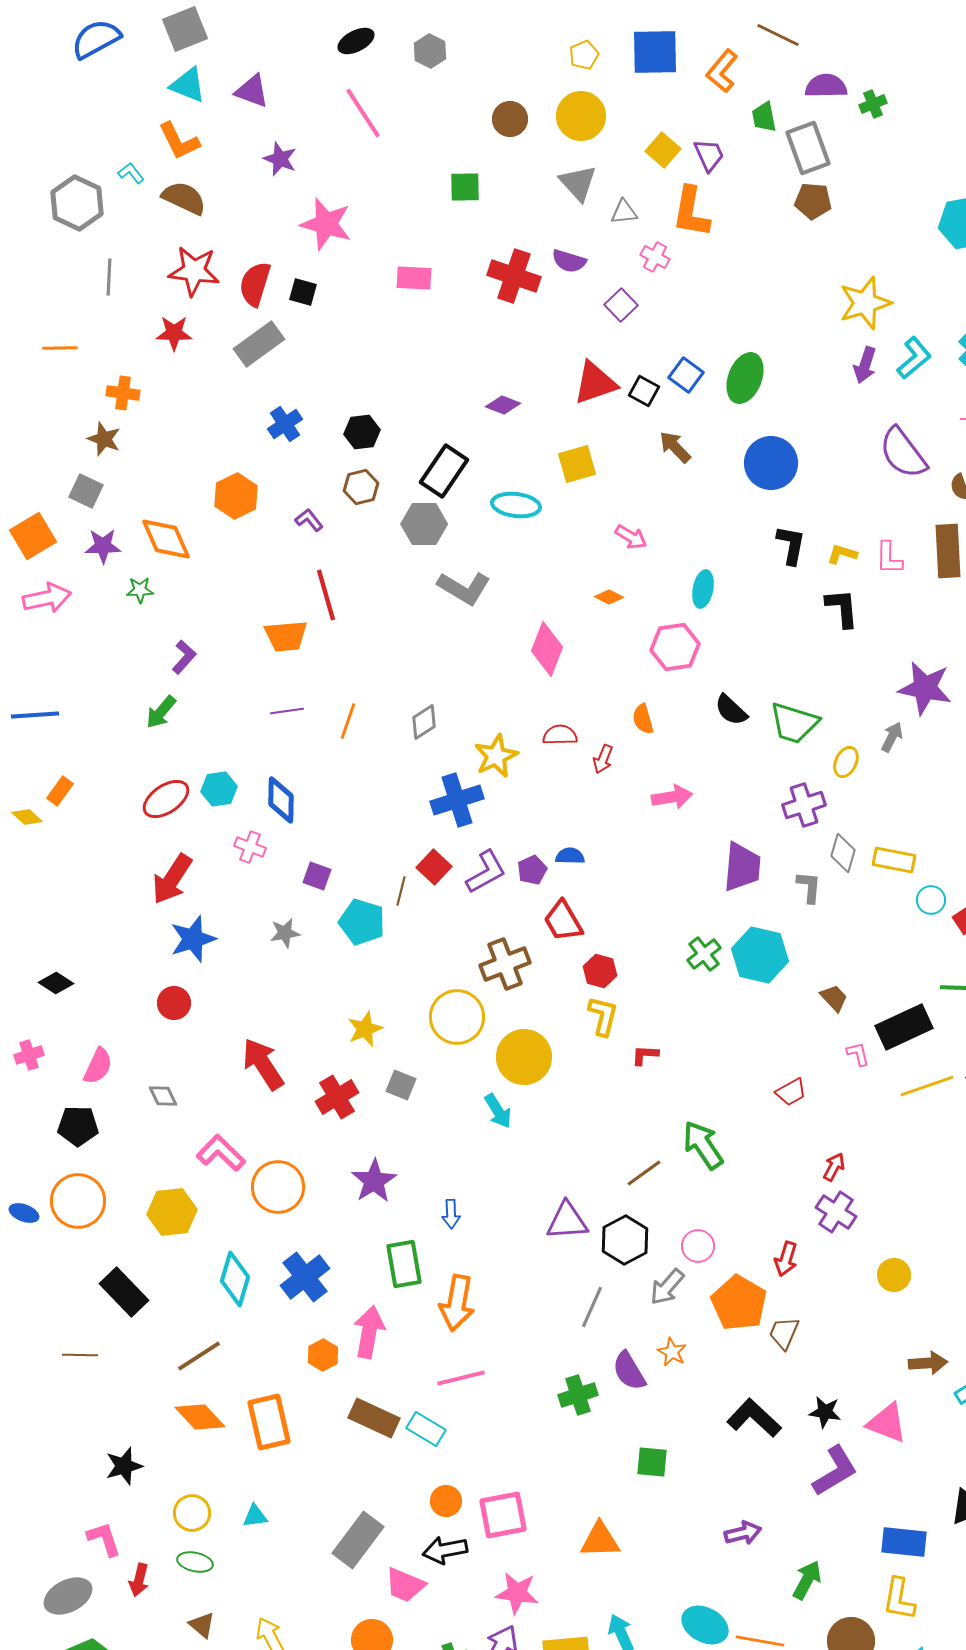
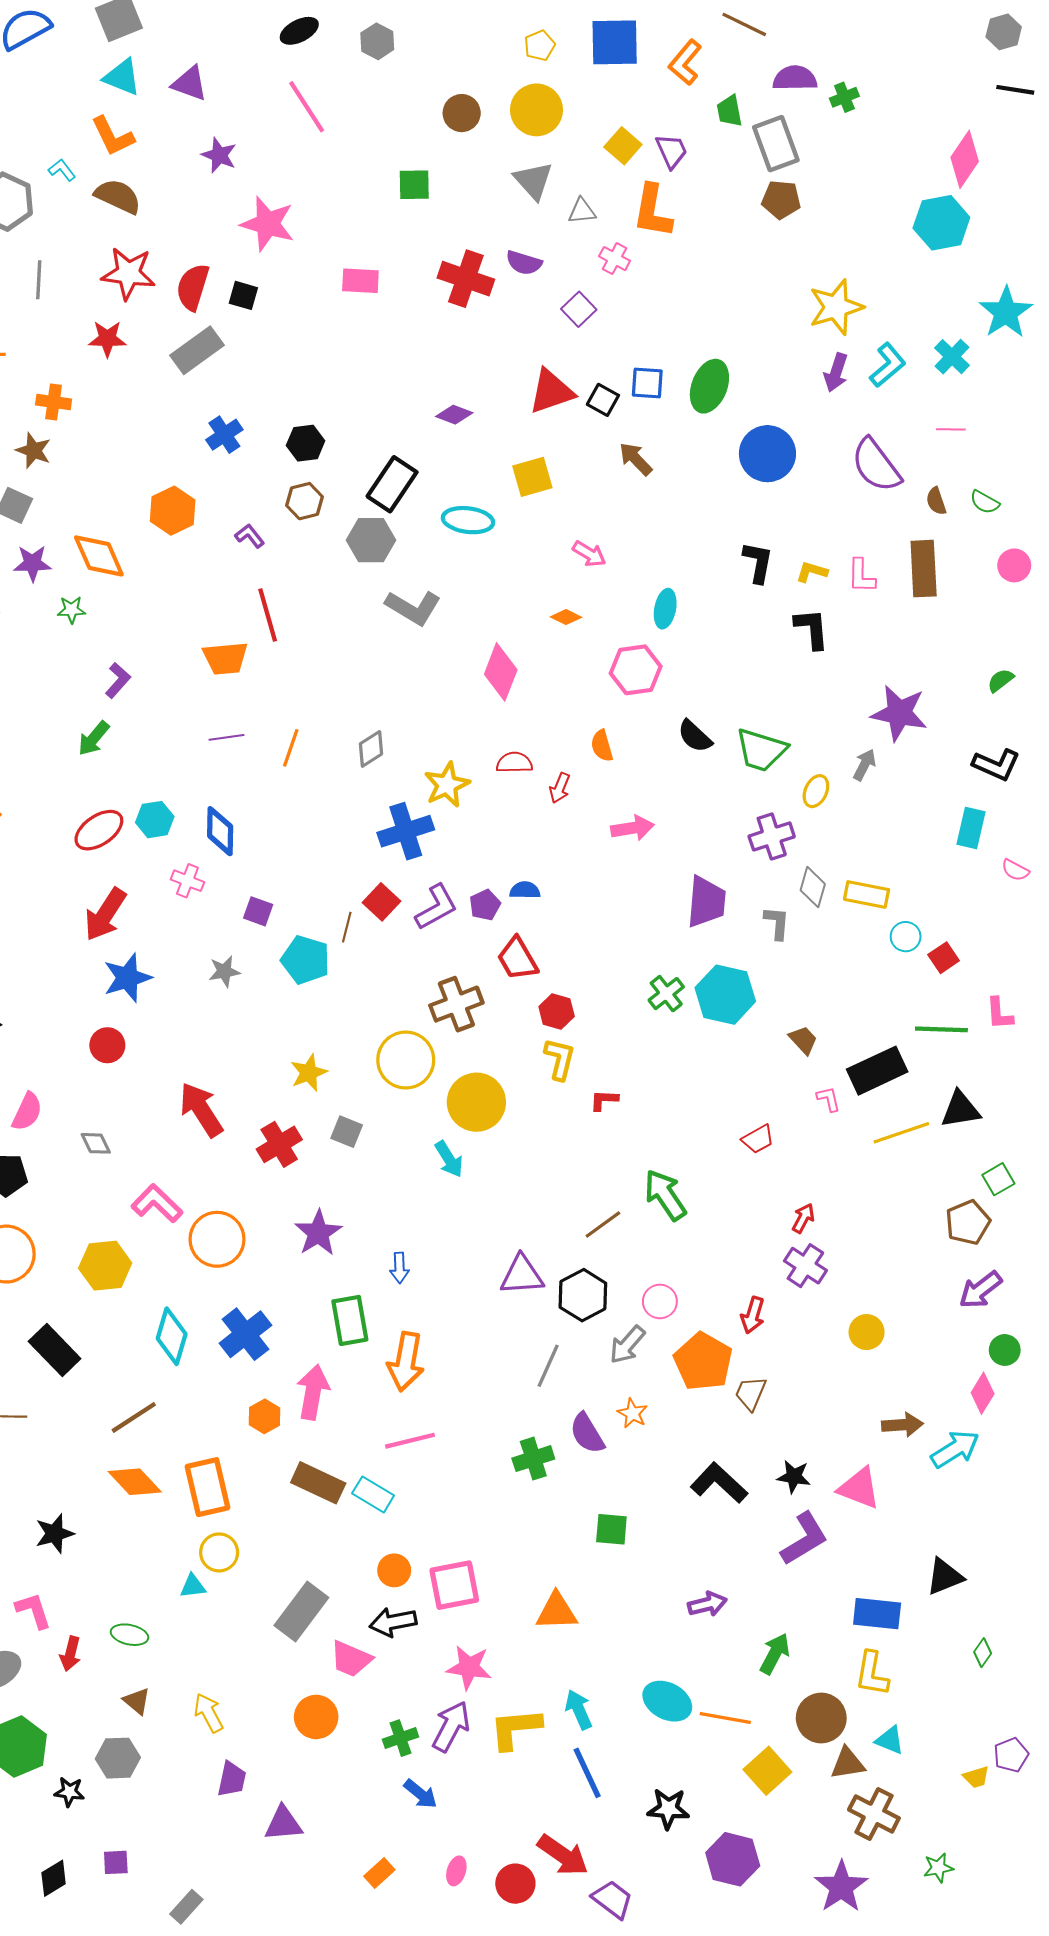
blue square: (686, 375) -> (647, 383), turned -32
blue circle: (771, 463) -> (767, 454), moved
yellow circle: (192, 1513) -> (219, 1552), moved

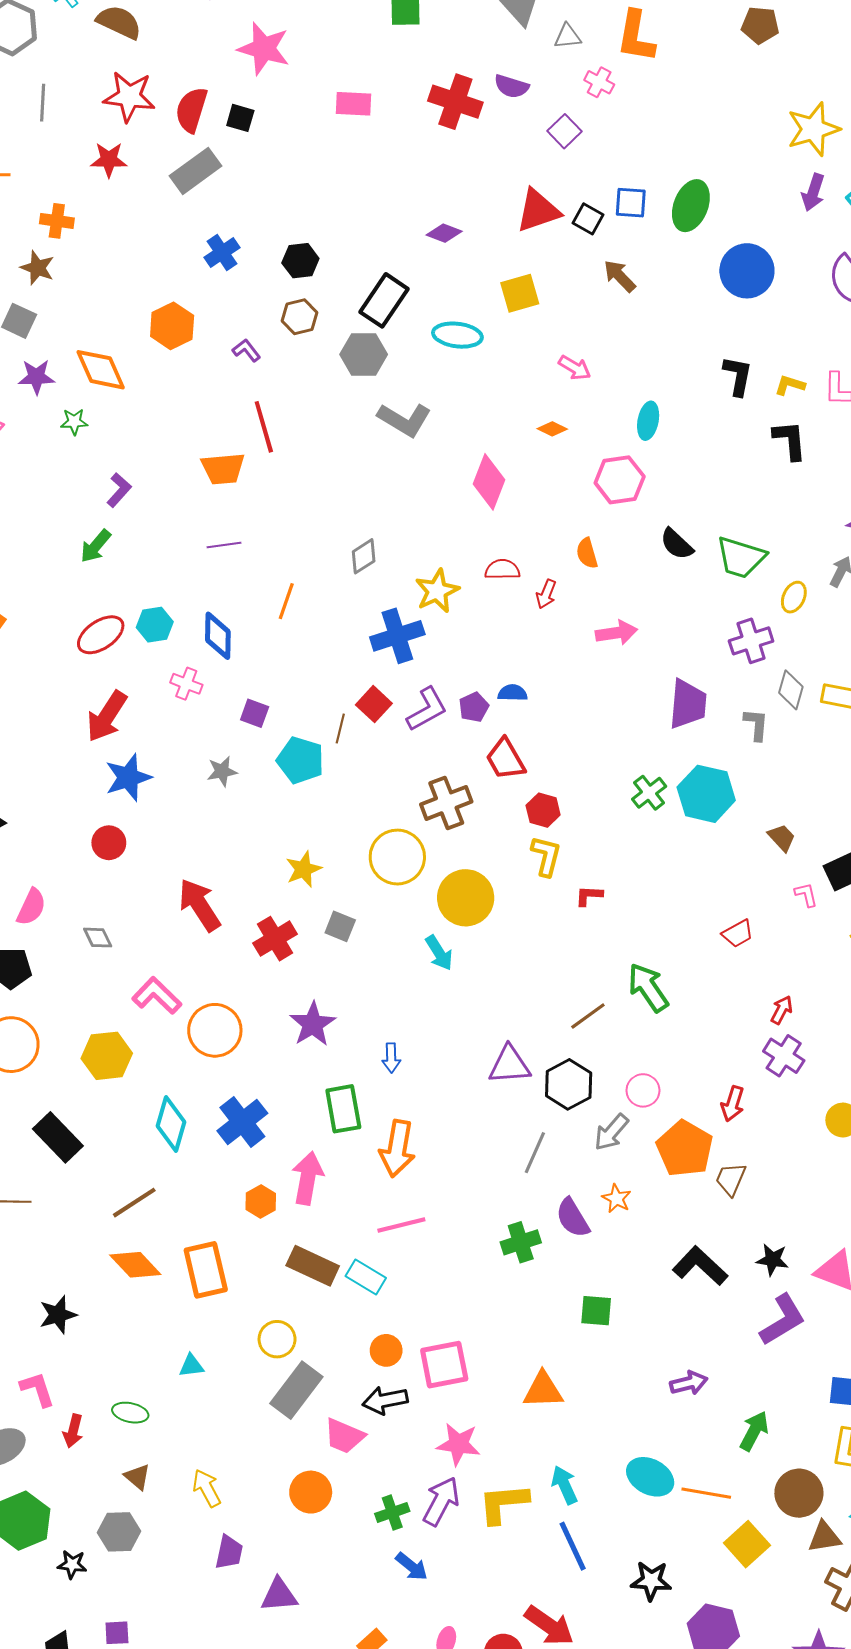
orange line: (291, 748) -> (286, 601), moved
yellow circle: (219, 1552) -> (277, 1339), moved

